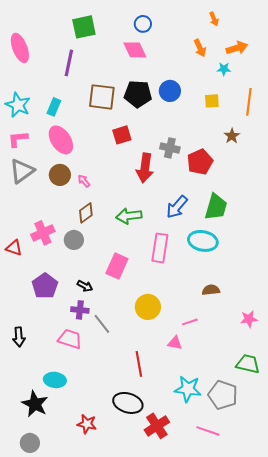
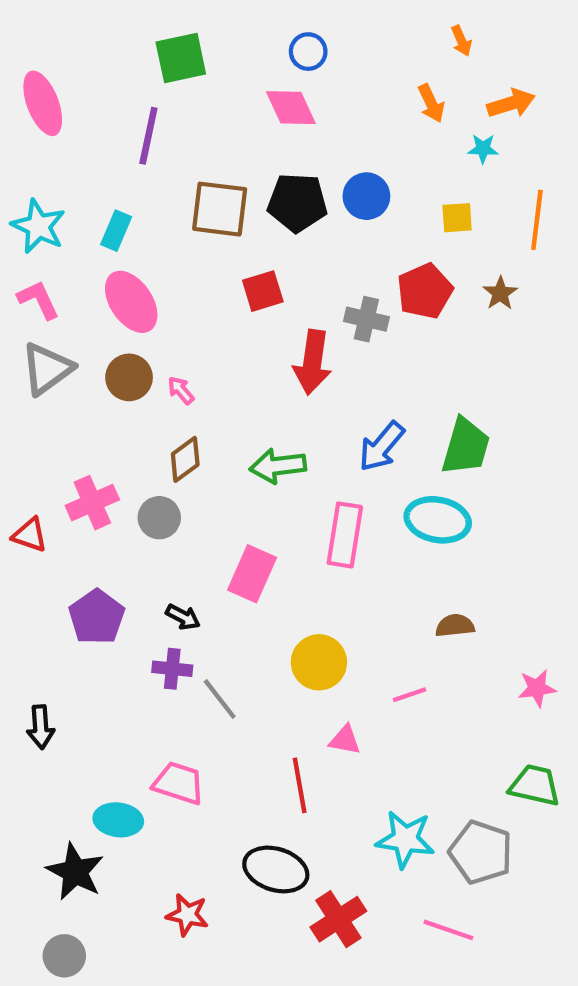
pink L-shape: (18, 139) -> (38, 300), turned 70
red pentagon: (200, 162) -> (425, 291), moved
pink trapezoid: (70, 339) -> (179, 783), moved
pink triangle: (175, 343) -> (345, 740), moved

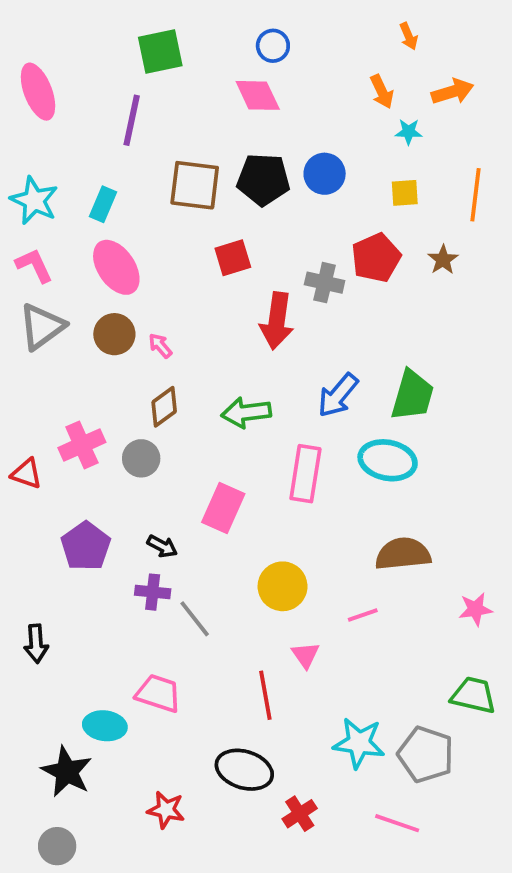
cyan star: (483, 149) -> (409, 132), moved
brown semicircle: (455, 626) -> (403, 554), size x1.6
pink triangle: (345, 740) -> (305, 655), turned 44
red cross: (338, 919) -> (300, 814), size x0.7

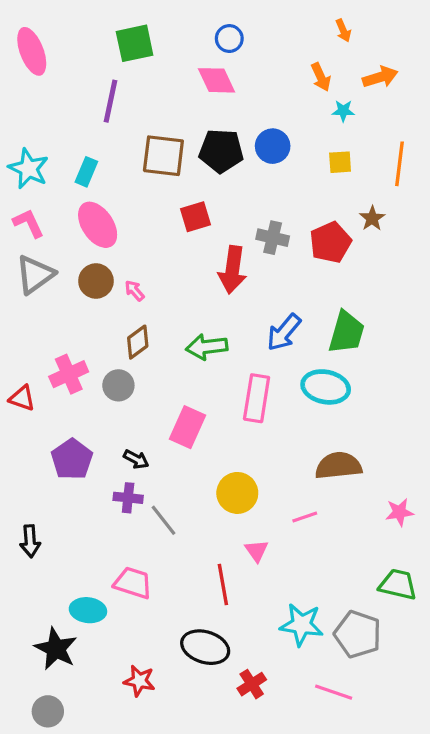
pink ellipse: (38, 92) -> (32, 51), moved
red pentagon: (376, 258) -> (330, 242), moved

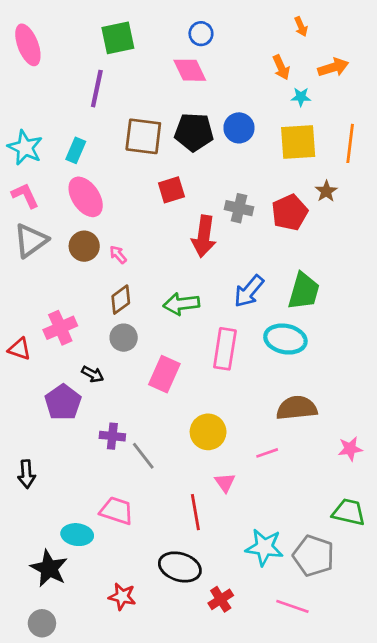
yellow square: (340, 162) -> (298, 142), size x1.8
gray circle: (118, 385) -> (124, 338), moved
black arrow: (136, 459) -> (93, 374), moved

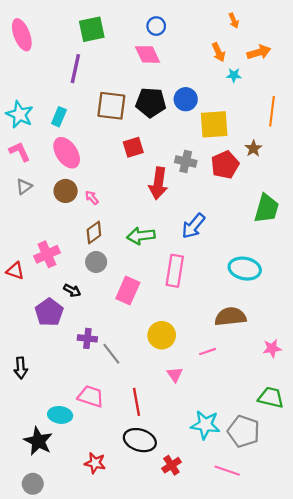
yellow square: (298, 142) -> (214, 124), moved
gray triangle: (31, 241) -> (24, 187), size x0.6
green trapezoid: (304, 291) -> (267, 208), moved
cyan ellipse: (285, 339) -> (245, 269), moved
red line: (195, 512) -> (137, 402), moved

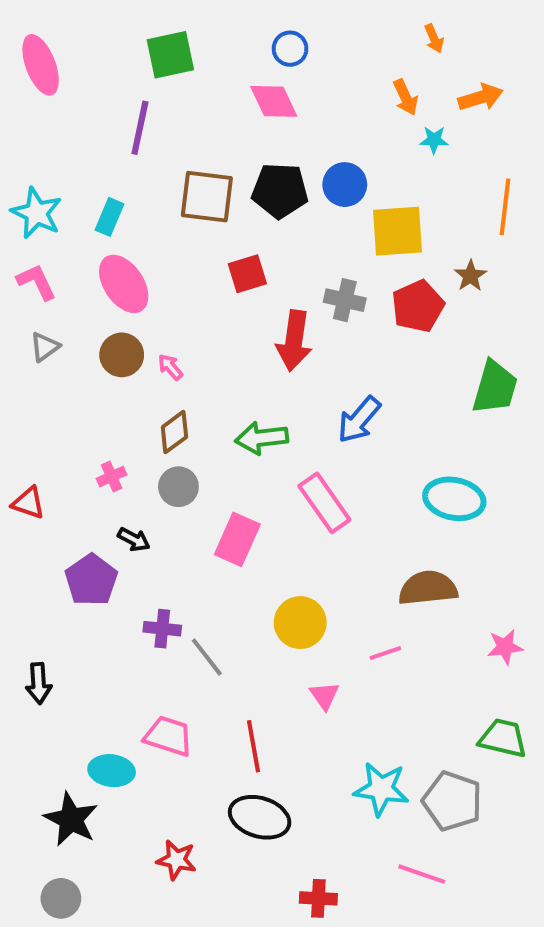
pink cross: (47, 254) -> (112, 477), moved, size x0.6
pink rectangle: (175, 271) -> (324, 503), turned -44
red cross: (171, 465) -> (318, 898), moved, turned 36

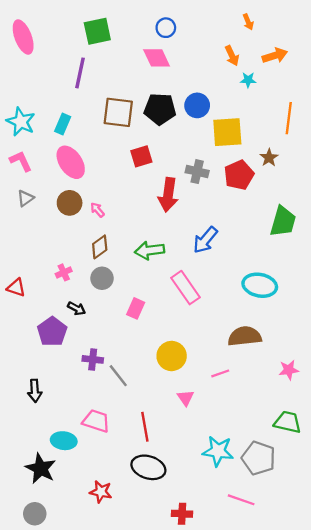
pink rectangle: (237, 539) -> (136, 308), size x0.7
black arrow: (39, 683) -> (35, 391), moved

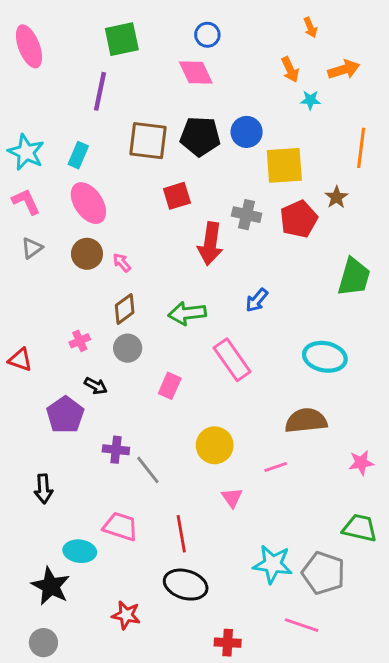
blue arrow: (205, 240) -> (257, 300), size x0.7

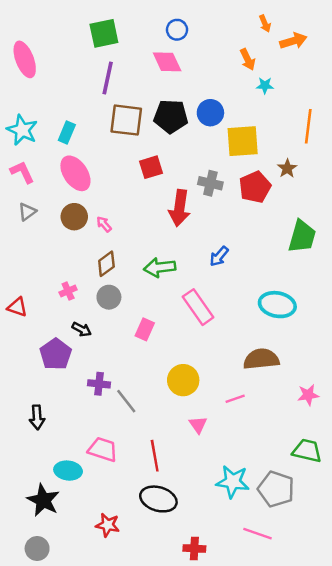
pink ellipse: (29, 46) -> (25, 59), moved
orange arrow: (344, 70) -> (293, 41), moved
purple line: (100, 91) -> (108, 78), moved

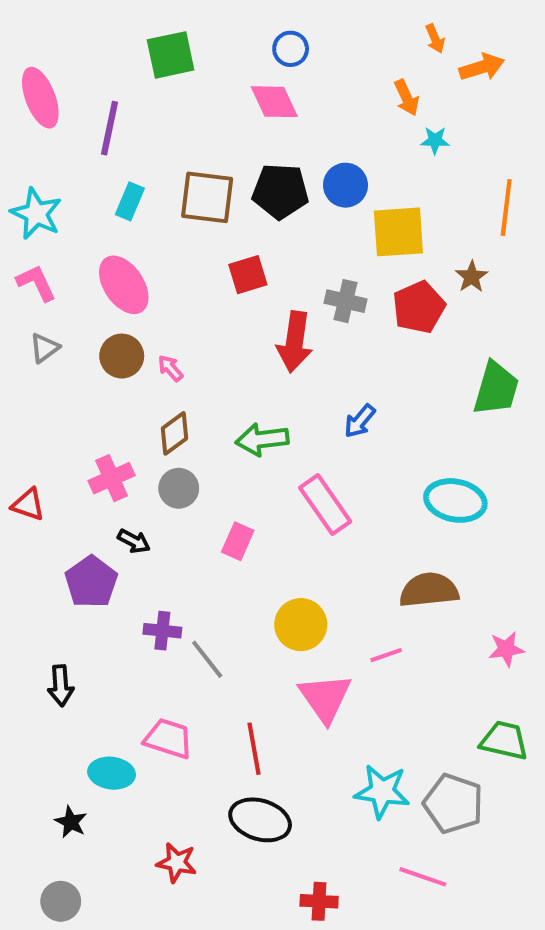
purple line: (108, 78) -> (109, 128), moved
cyan rectangle: (67, 132) -> (130, 201), moved
pink cross: (68, 291) -> (112, 478), size x1.5
pink triangle: (198, 425) -> (325, 698), size x1.8
black star: (43, 500) -> (71, 822), size x0.6

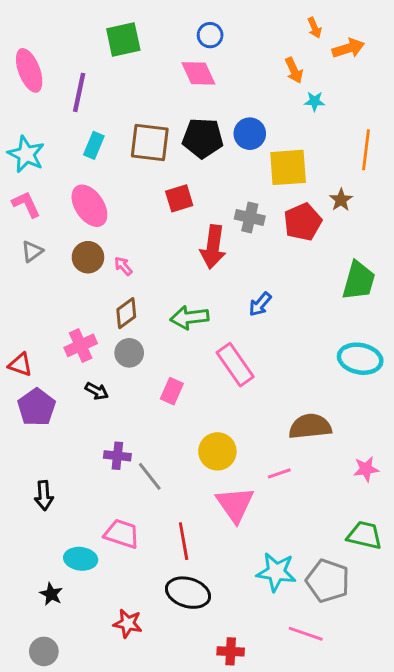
cyan ellipse: (455, 500) -> (360, 359), moved
purple pentagon: (91, 582) -> (36, 407), moved

